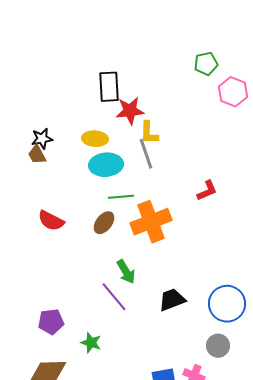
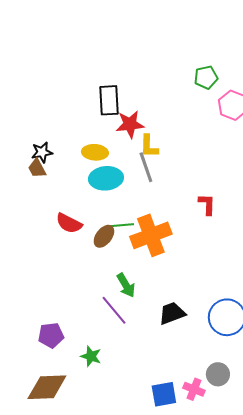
red L-shape: (207, 191) -> (207, 204), turned -65
green line: (121, 197) -> (121, 225), moved
red semicircle: (51, 221) -> (69, 223), moved
gray circle: (218, 346) -> (218, 374), moved

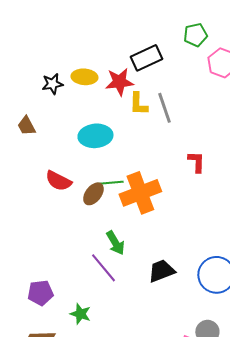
black rectangle: (109, 100) -> (146, 58), moved, turned 68
black star: (42, 152) -> (52, 84), moved
yellow ellipse: (95, 152) -> (84, 77), moved
gray line: (146, 167) -> (164, 108), moved

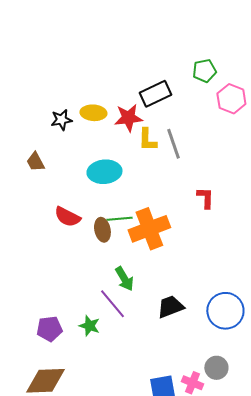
brown ellipse: (93, 194) -> (102, 230), turned -50
green star: (80, 314) -> (89, 326), moved

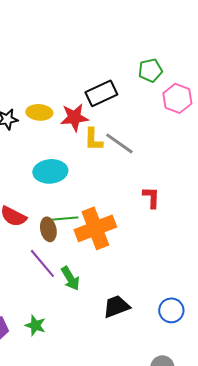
gray line: (173, 144) -> (119, 143), turned -36
purple line: (112, 304) -> (42, 263), moved
blue circle: (225, 311) -> (171, 310), size x0.7

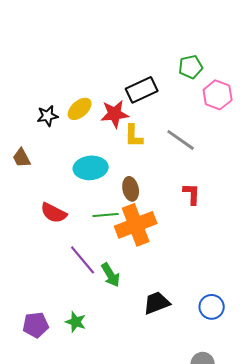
yellow ellipse: (39, 112) -> (80, 109), turned -45
gray line: (119, 143) -> (181, 140), moved
brown ellipse: (48, 229) -> (131, 189), moved

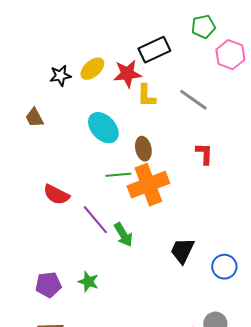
cyan ellipse: (91, 168) -> (103, 128), turned 52
red semicircle: (54, 213) -> (56, 195), moved
black trapezoid: (157, 303) -> (182, 251), moved, turned -44

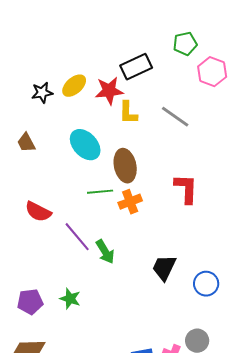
brown trapezoid: (34, 118) -> (26, 143), moved
brown ellipse: (143, 149) -> (125, 166), size x1.4
red L-shape: (204, 154) -> (186, 189), moved, size x1.4
orange cross: (148, 185) -> (130, 202), size x0.6

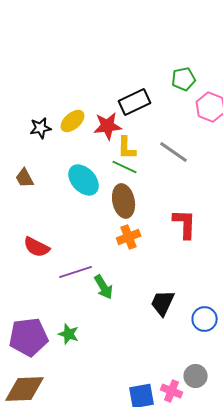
green line: (100, 192) -> (125, 167), moved, turned 30
purple line: (77, 237) -> (76, 272), turned -68
purple pentagon: (30, 302) -> (29, 337), size x1.5

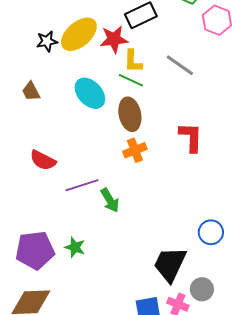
yellow ellipse: (73, 121) -> (79, 34), size x1.5
black trapezoid: (163, 303) -> (170, 264), moved, size x1.4

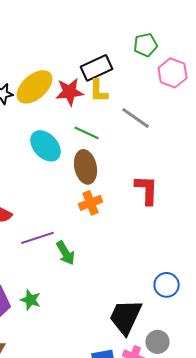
yellow L-shape: (133, 61) -> (99, 91), moved

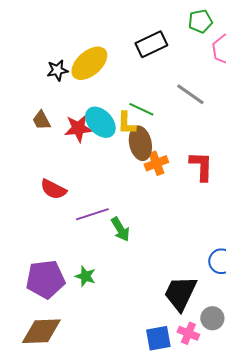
yellow L-shape: (99, 91) -> (126, 123), moved
red star: (70, 92) -> (78, 128), moved
orange cross: (91, 203) -> (156, 163), moved

